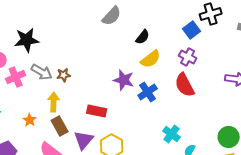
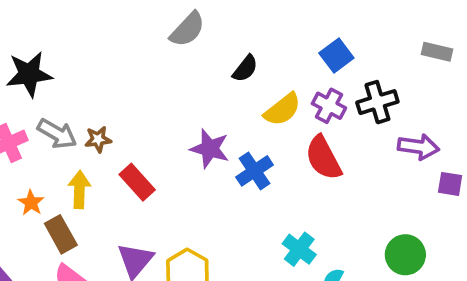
black cross: (211, 14) -> (377, 102), moved
yellow semicircle: (151, 59) -> (282, 109), moved
red rectangle: (97, 111) -> (137, 182), moved, turned 36
orange star: (30, 120) -> (31, 203), moved
brown rectangle: (60, 126) -> (61, 234), moved

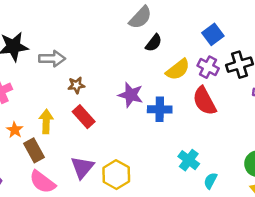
gray semicircle: (187, 29) -> (140, 17), moved
gray arrow: (57, 134) -> (52, 59), moved, turned -30
brown star: (98, 139) -> (76, 85), moved
blue cross: (254, 171) -> (160, 109), turned 35

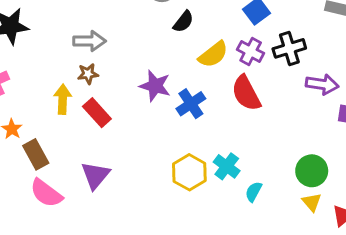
gray arrow: (52, 59) -> (89, 41), moved
blue cross: (160, 109) -> (191, 104), turned -35
yellow arrow: (46, 121) -> (63, 99), moved
yellow hexagon: (116, 175) -> (189, 172), moved

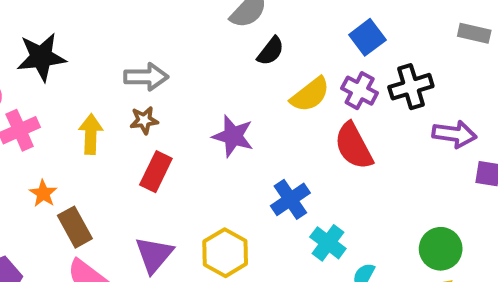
yellow arrow: (63, 99) -> (91, 134), moved
blue cross: (191, 104) -> (290, 199), moved
red rectangle: (97, 113) -> (156, 172), turned 68
yellow hexagon: (189, 172) -> (225, 253), moved

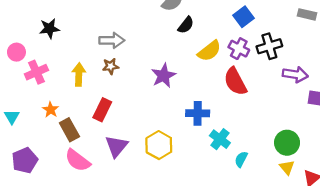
black star: (41, 57) -> (49, 29), size x0.7
purple star: (233, 136) -> (164, 76), turned 30
red rectangle: (156, 172) -> (102, 110), moved
blue cross: (290, 199) -> (198, 113), turned 35

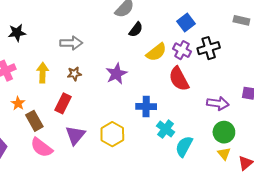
brown star: (111, 66) -> (74, 74), moved
purple arrow: (295, 74) -> (218, 103), moved
cyan semicircle: (241, 159) -> (184, 146), size x1.5

